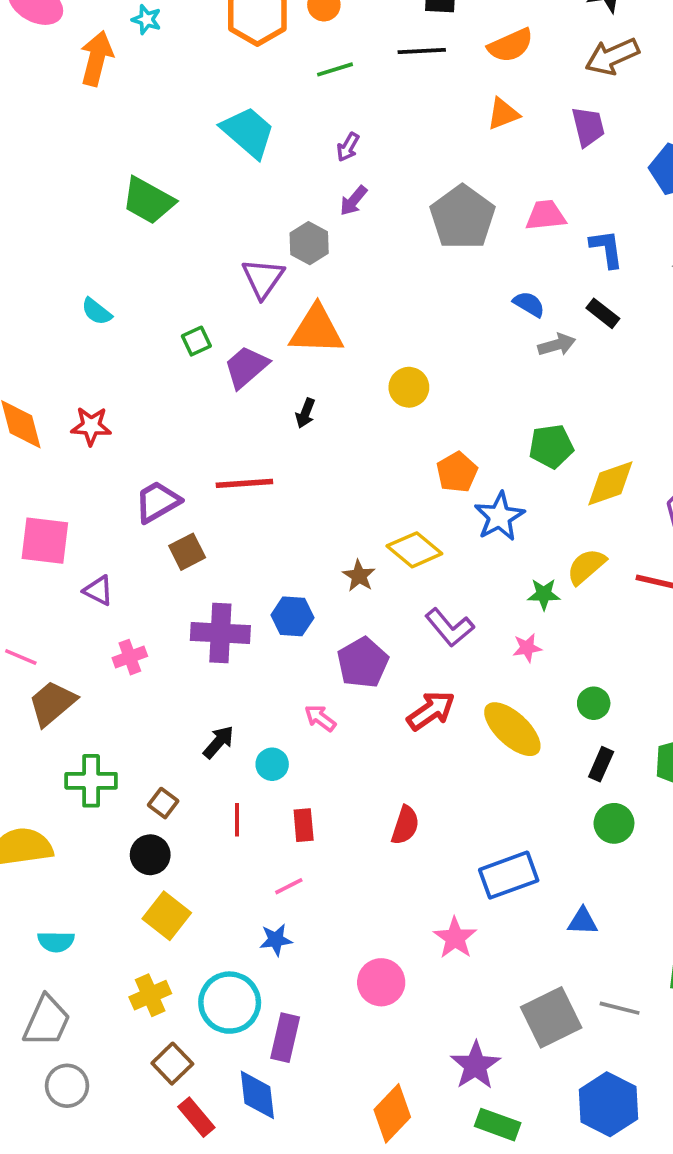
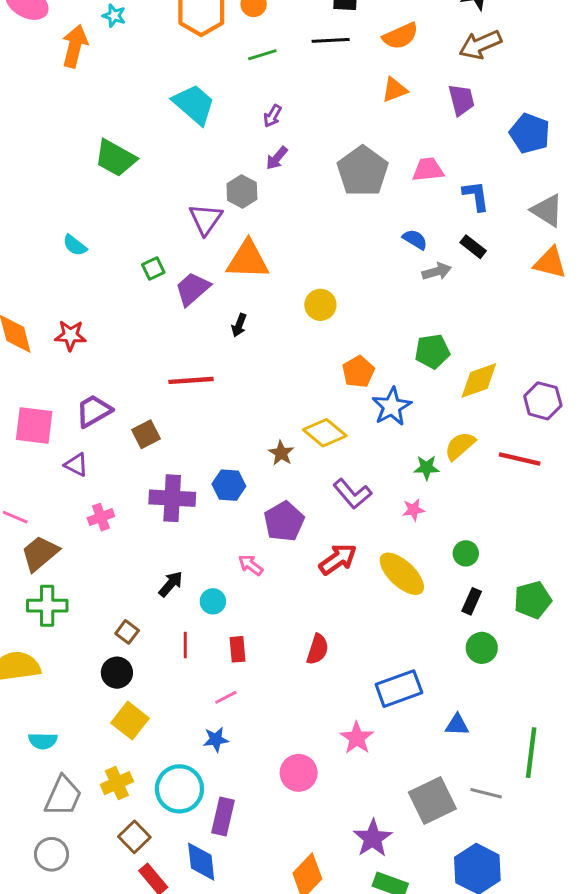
purple trapezoid: (158, 502) -> (94, 411), moved
green cross: (91, 781) -> (47, 606), moved
gray trapezoid: (47, 1021) -> (63, 796), moved

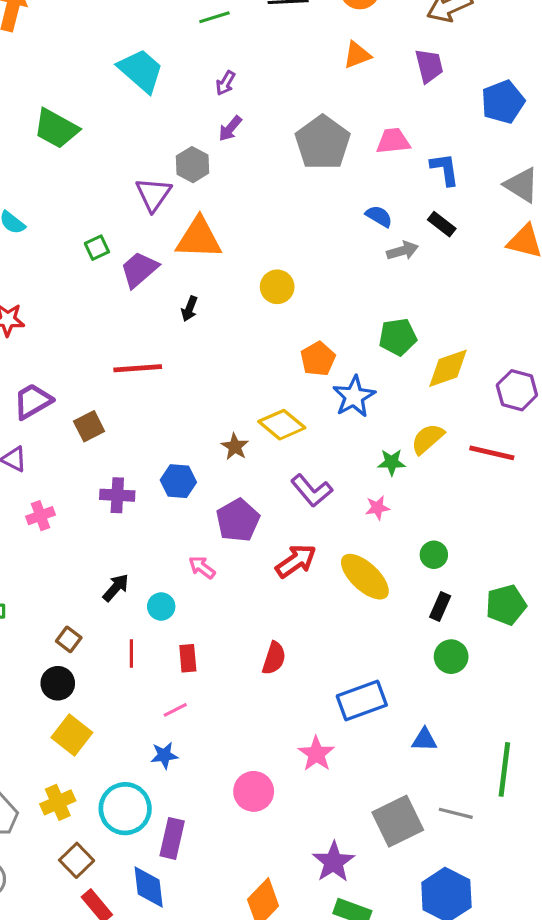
blue pentagon: (530, 133) -> (503, 102), turned 30
purple cross: (172, 498) -> (117, 495), size x0.7

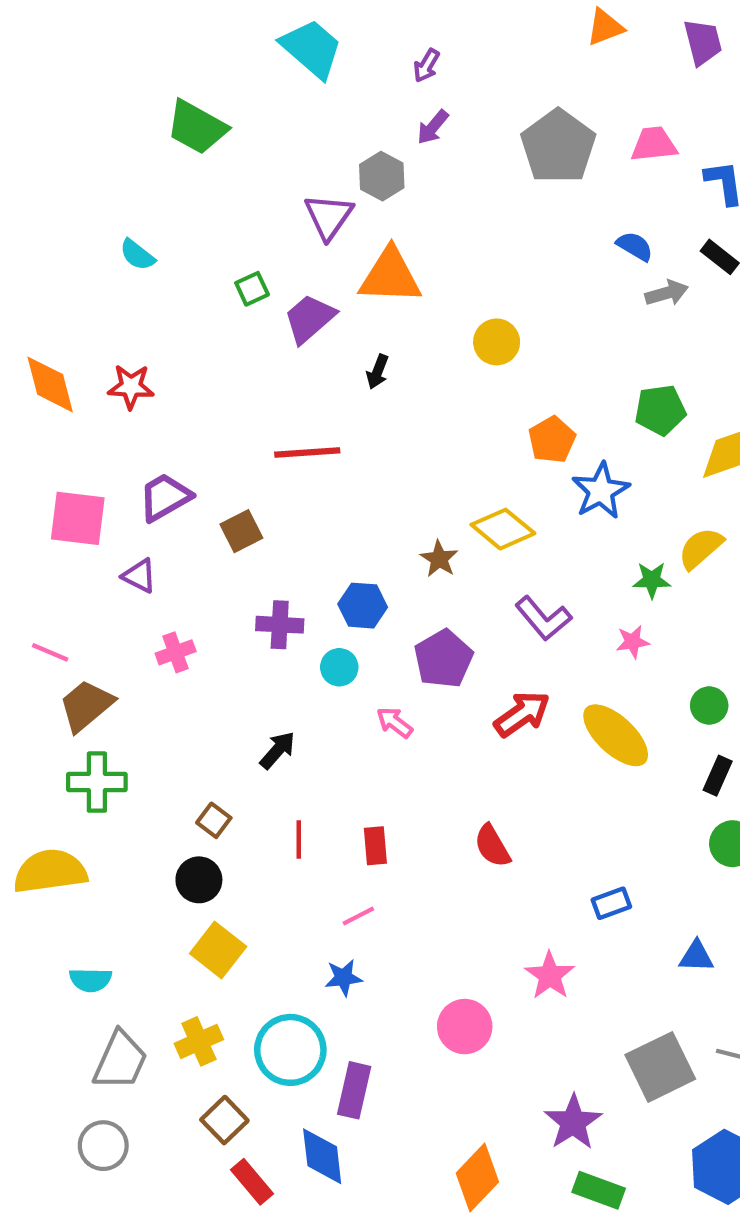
cyan circle: (161, 606) -> (339, 667), moved
red semicircle: (274, 658) -> (492, 846), turned 132
blue rectangle: (362, 701) -> (611, 903), size x0.6

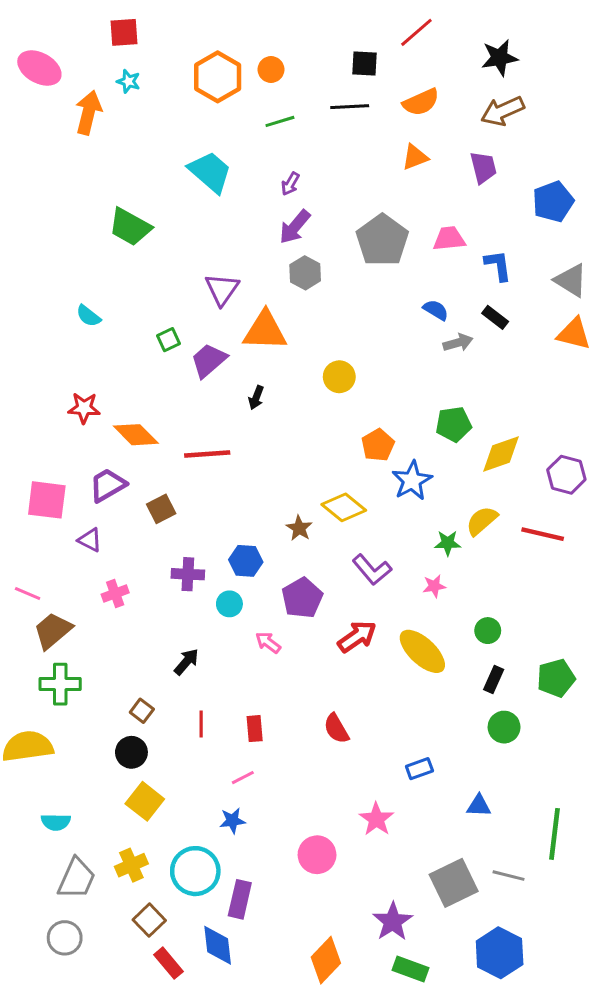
purple arrow: (433, 127) -> (295, 227), size x1.4
gray hexagon: (382, 176) -> (305, 273), moved
orange diamond: (50, 384) -> (136, 435), moved, turned -30

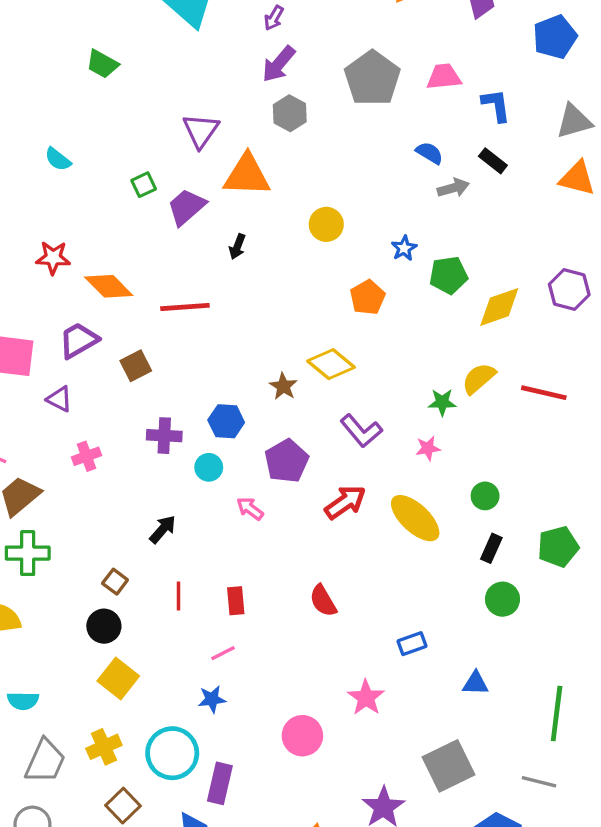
green trapezoid: (130, 227) -> (102, 64), size x0.7
gray triangle: (571, 280) -> (574, 121), turned -48
purple hexagon: (566, 475) -> (569, 289), moved
blue star: (412, 481) -> (404, 248), moved, size x0.6
gray line: (508, 876) -> (539, 782), moved

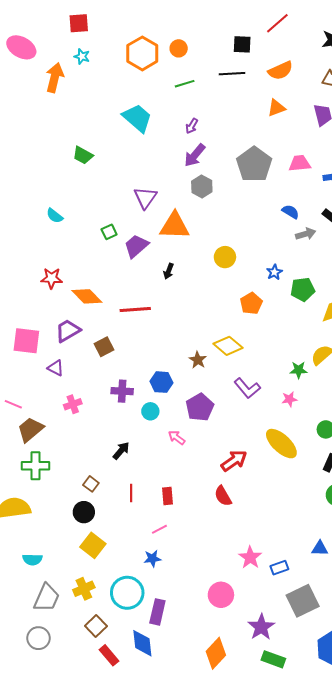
red arrow: (345, 502) -> (234, 461), moved
blue rectangle: (412, 644) -> (279, 568), moved
pink circle: (302, 736) -> (221, 595), moved

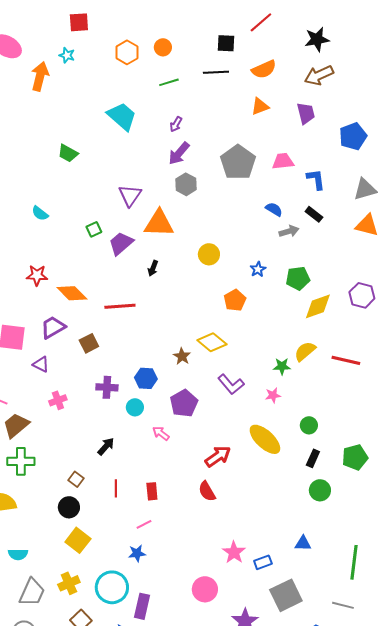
red square: (79, 23) -> (79, 22), moved
orange hexagon: (142, 53) -> (127, 52), size x0.7
green pentagon: (303, 289) -> (298, 278), moved

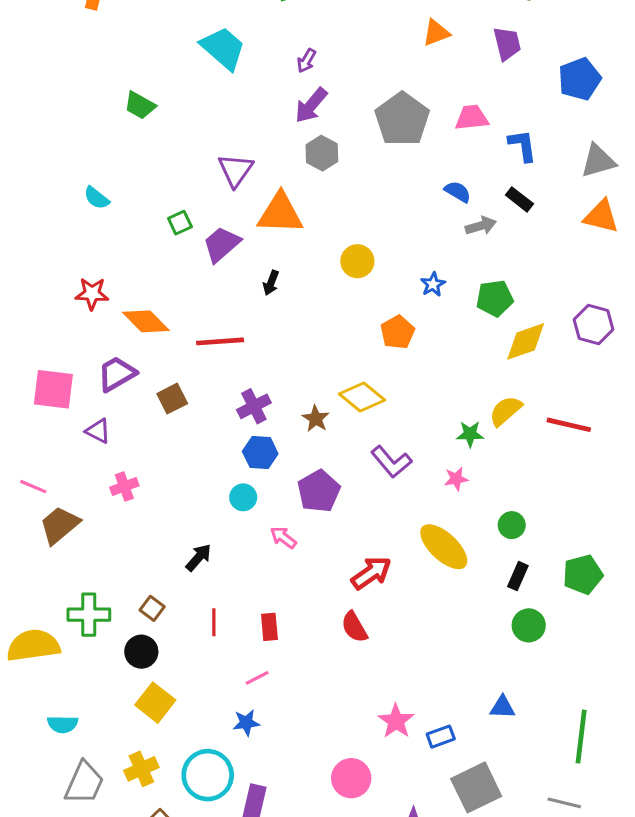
purple cross: (107, 387) -> (254, 406), moved, turned -30
green cross: (21, 461) -> (89, 615), moved

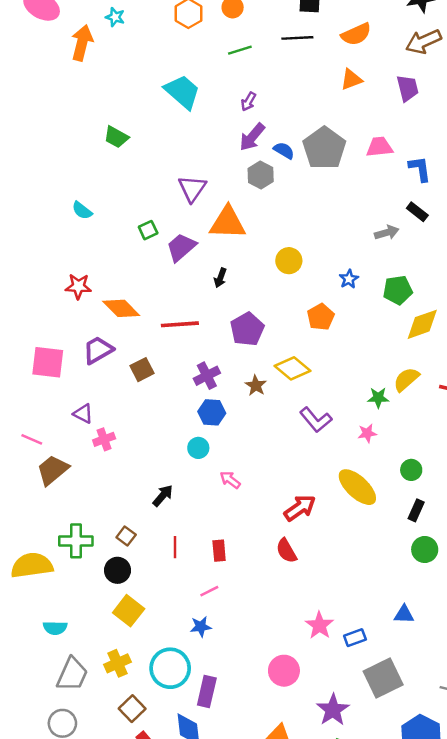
blue semicircle: (458, 192) -> (284, 151), moved
purple triangle: (98, 431) -> (83, 414), moved
purple pentagon: (319, 491) -> (247, 329), moved

